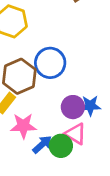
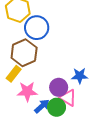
blue circle: (50, 63) -> (37, 28), moved
purple circle: (73, 107) -> (59, 87), moved

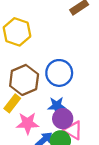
blue circle: (37, 28) -> (59, 73), moved
blue star: (80, 76) -> (57, 106), moved

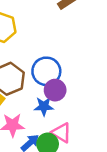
purple circle: (63, 119) -> (55, 90), moved

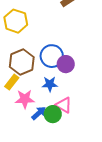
purple circle: (55, 90) -> (66, 64), moved

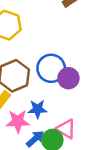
blue star: (50, 84) -> (38, 109), moved

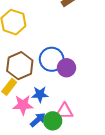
pink triangle: (66, 129) -> (64, 111), turned -30

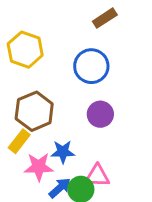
blue circle: (52, 59) -> (91, 66), moved

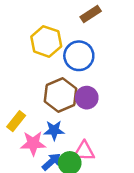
yellow hexagon: (25, 50) -> (46, 41), moved
brown hexagon: (34, 111) -> (61, 95), moved

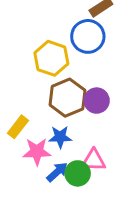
yellow hexagon: (46, 41) -> (51, 58), moved
blue circle: (79, 56) -> (88, 36), moved

